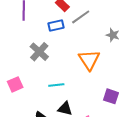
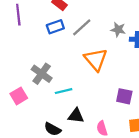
gray line: (81, 17) -> (82, 27), moved
gray cross: (39, 52) -> (42, 74), moved

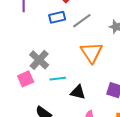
pink square: (19, 96) -> (26, 79), moved
black triangle: (76, 116) -> (78, 92), moved

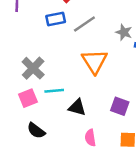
pink square: (26, 79) -> (28, 98), moved

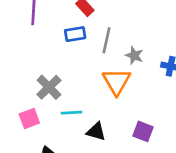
gray line: (84, 24) -> (107, 40), turned -45
gray star: (124, 32) -> (134, 56), moved
pink square: (28, 98) -> (29, 119), moved

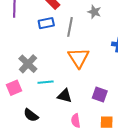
gray star: (134, 56) -> (94, 12), moved

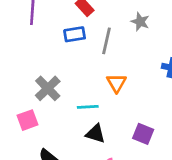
orange triangle: (79, 58) -> (117, 83), size x0.7
cyan line: (46, 82) -> (88, 107), moved

